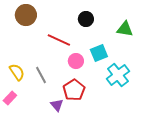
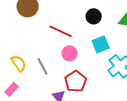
black circle: (86, 19) -> (94, 16), moved
pink circle: (76, 61) -> (70, 53), moved

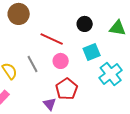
gray line: (43, 66) -> (33, 64), moved

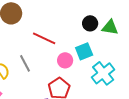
black circle: (85, 24) -> (90, 23), moved
pink circle: (61, 61) -> (65, 60), moved

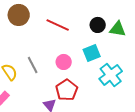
red line: (44, 38) -> (58, 25), moved
pink circle: (65, 60) -> (64, 62), moved

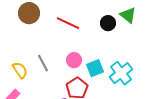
green triangle: (118, 29) -> (128, 15), moved, turned 30
cyan square: (92, 53) -> (95, 68), moved

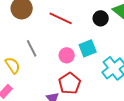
gray line: (43, 63) -> (32, 48), moved
cyan square: (95, 68) -> (88, 48), moved

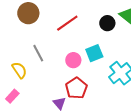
red line: (61, 18) -> (67, 23), turned -60

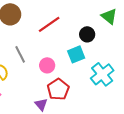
black circle: (107, 23) -> (87, 34), moved
pink circle: (73, 60) -> (47, 65), moved

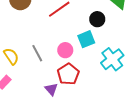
gray line: (20, 54) -> (37, 53), moved
pink circle: (47, 65) -> (65, 50), moved

